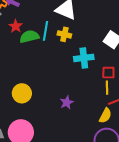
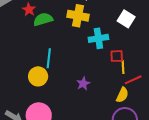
cyan line: (46, 31) -> (49, 58), moved
yellow cross: (64, 34) -> (78, 16), size x1.5
red square: (108, 73) -> (117, 56), moved

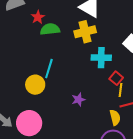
yellow cross: (78, 16) -> (85, 32), turned -35
red square: (117, 56) -> (116, 78), turned 32
yellow semicircle: (122, 95) -> (115, 117), turned -49

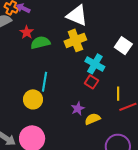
cyan cross: (101, 58) -> (95, 64), turned 36
red square: (116, 78) -> (91, 82), moved
yellow semicircle: (115, 117) -> (93, 119), moved, turned -91

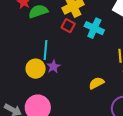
red square: (91, 82) -> (68, 26), moved
purple star: (78, 109) -> (53, 67), moved

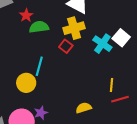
cyan cross: (94, 28) -> (102, 44), moved
purple star: (53, 67) -> (41, 113), moved

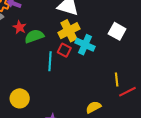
cyan cross: (102, 44) -> (85, 45), moved
cyan line: (39, 66) -> (50, 61), moved
yellow circle: (26, 83) -> (20, 98), moved

